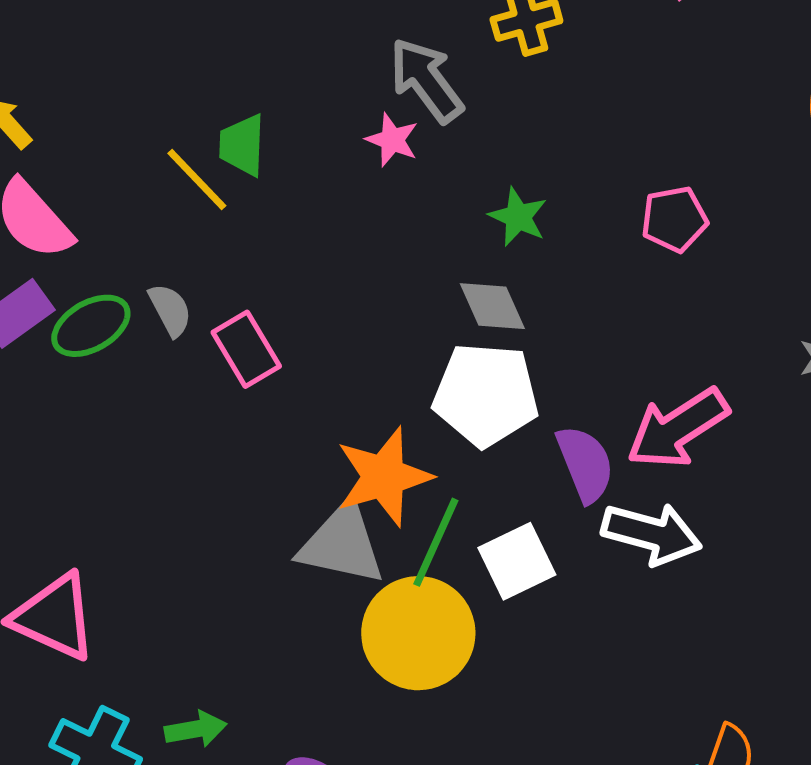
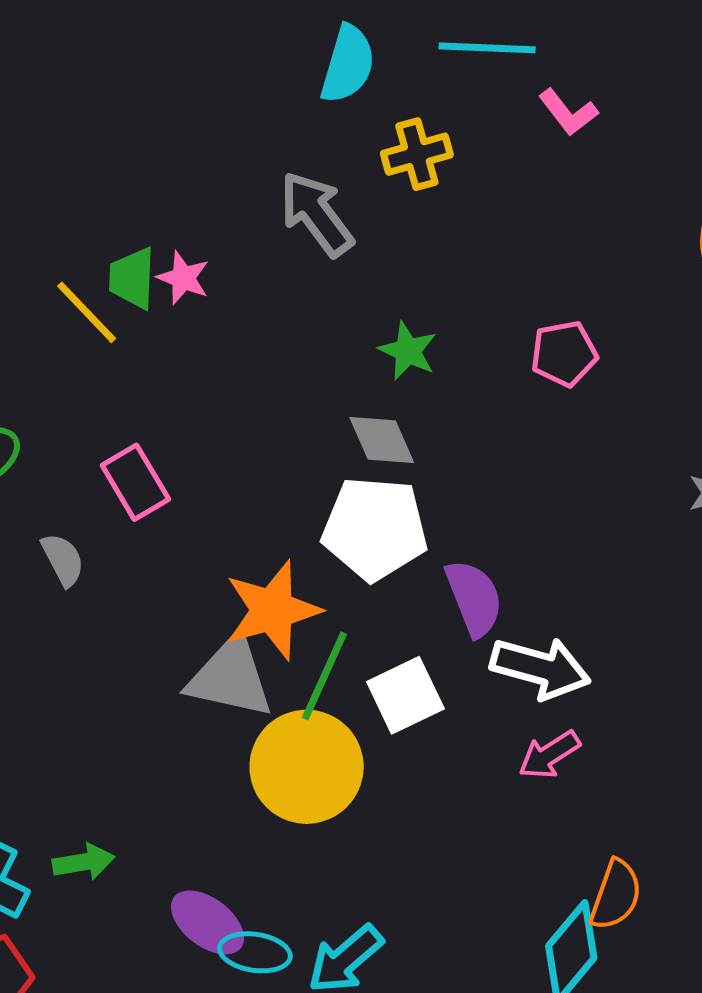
pink star: (392, 140) -> (183, 278), moved
gray semicircle: (170, 310) -> (63, 560), moved
pink arrow: (678, 428) -> (549, 755), moved, size x0.6

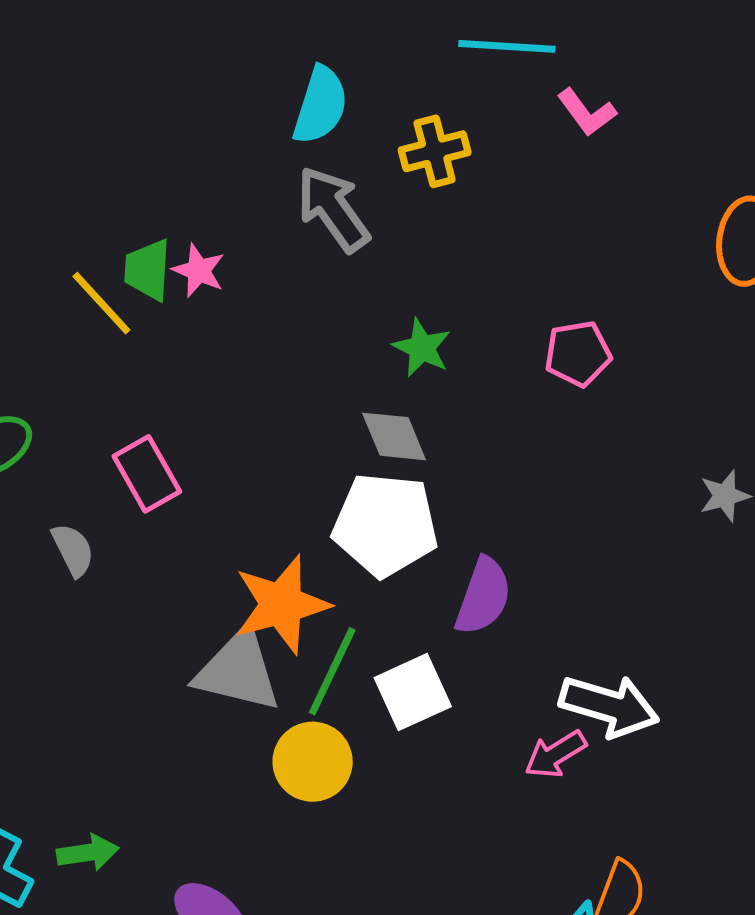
cyan semicircle: (348, 64) -> (320, 105), moved
purple semicircle: (474, 598) -> (483, 596), turned 40
white arrow: (540, 668) -> (609, 706), moved
yellow circle: (307, 767) -> (313, 762), size x0.7

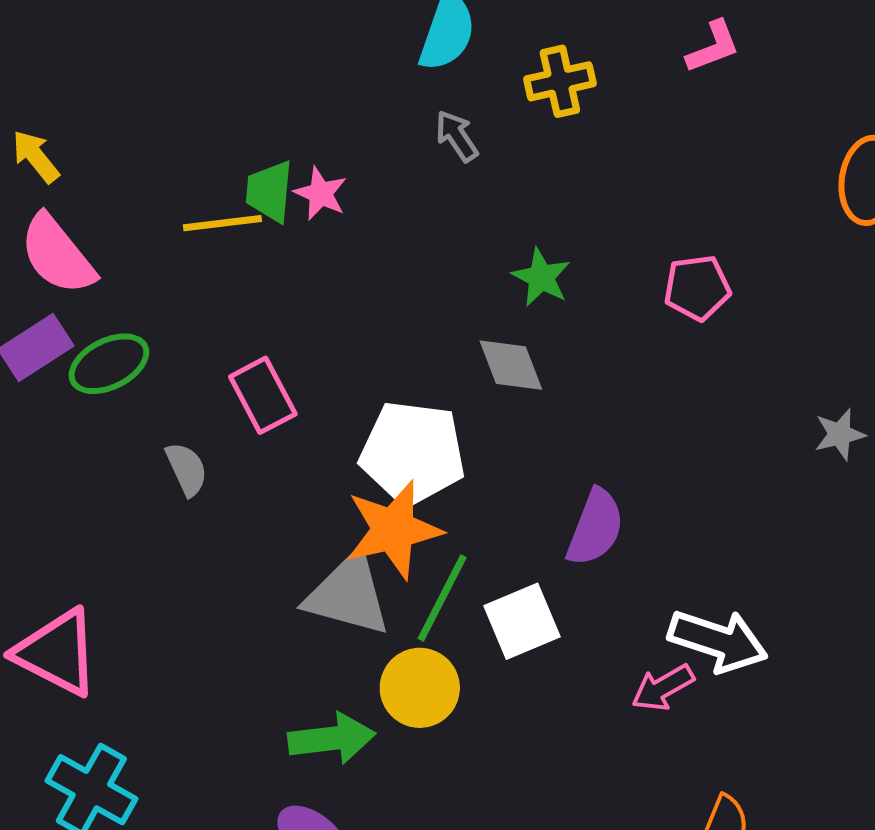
pink L-shape: (587, 112) -> (713, 47), turned -76
gray arrow: (333, 209) -> (457, 136), size x0.6
yellow line: (101, 303) -> (222, 223), turned -56
white pentagon: (385, 525) -> (413, 453), moved
green arrow: (88, 853) -> (332, 739), moved, size x1.4

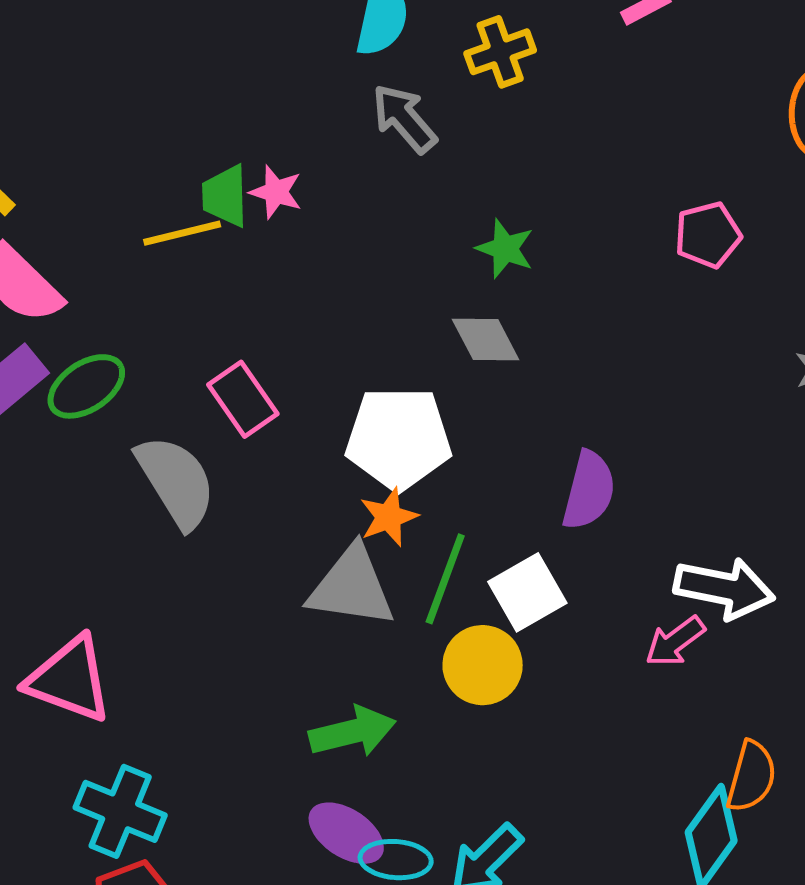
gray arrow: (457, 136) -> (404, 118), size x1.4
pink pentagon: (697, 288) -> (708, 235), moved
gray semicircle: (187, 469) -> (176, 482), size x1.8
orange star: (393, 530) -> (389, 517), size x0.6
yellow circle: (420, 688) -> (483, 665), moved

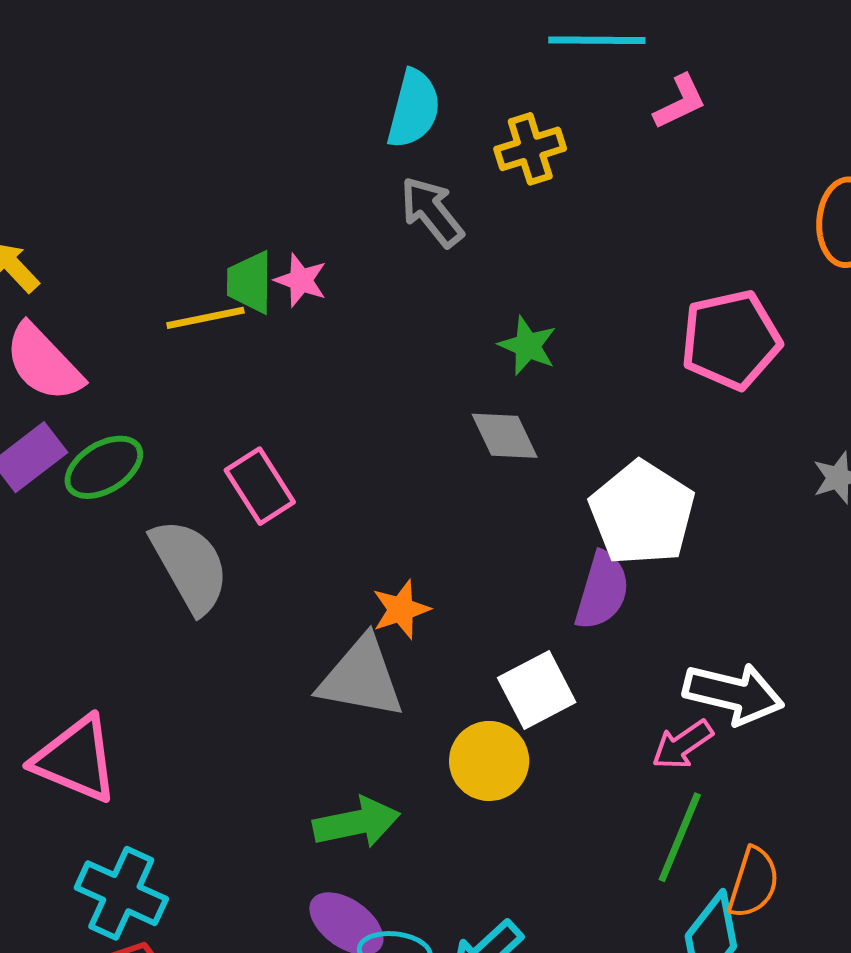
pink pentagon: (708, 235) -> (731, 340), size x1.5
white pentagon: (399, 438) -> (642, 513), moved, turned 30
green line: (445, 579) -> (680, 837), moved

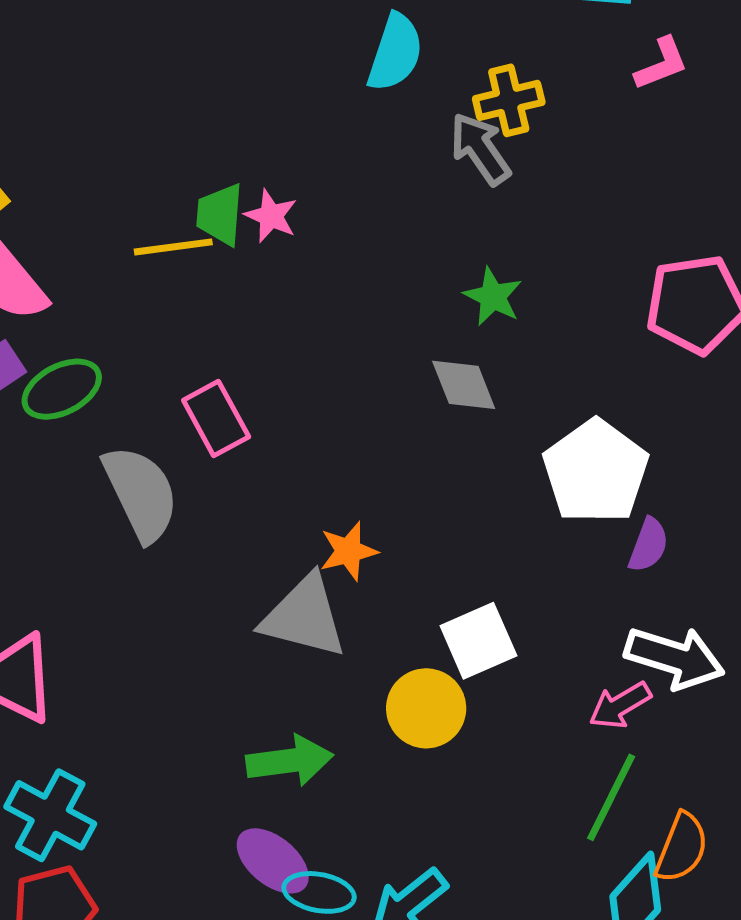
gray arrow: (432, 212) -> (480, 149), moved
purple semicircle: (602, 591) -> (648, 545), moved, size x0.7

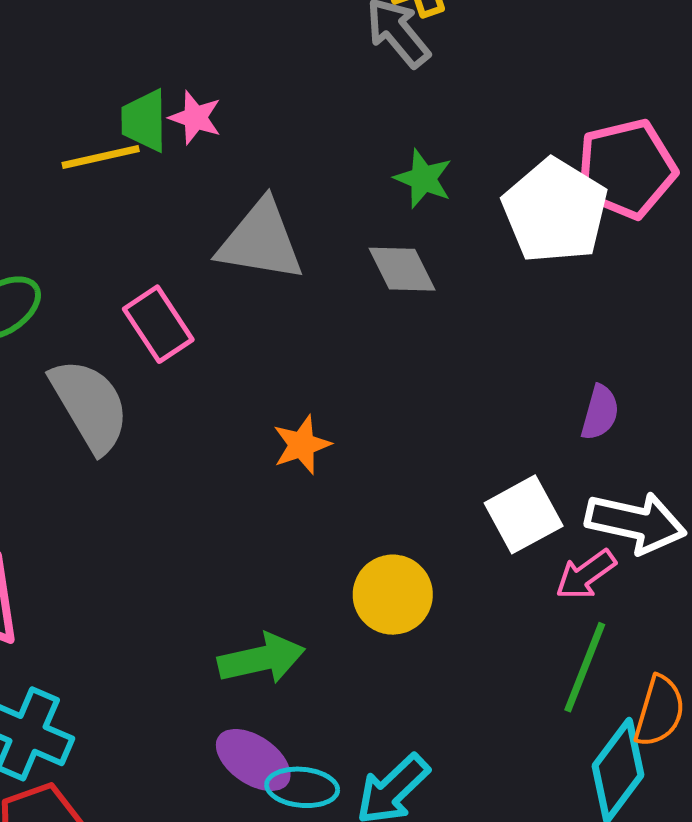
white pentagon: (596, 472) -> (555, 211), moved
gray triangle: (304, 617) -> (261, 241), moved
white square: (478, 641) -> (524, 514), moved

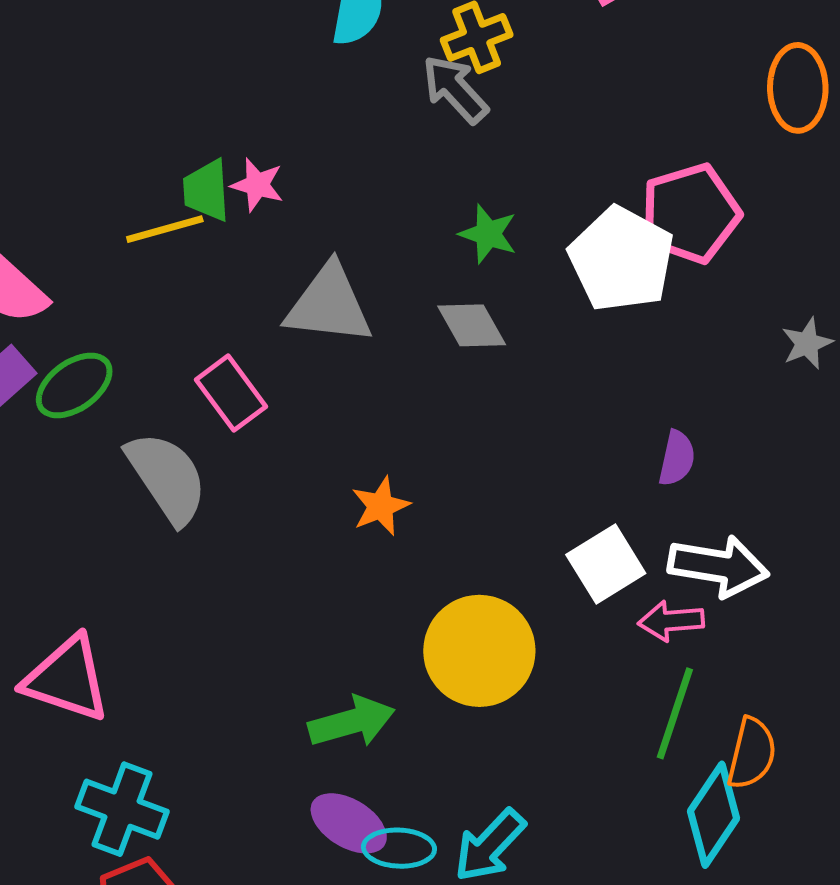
pink arrow: (586, 575) -> (671, 621), turned 34
yellow circle: (393, 595) -> (479, 651), size x1.4

